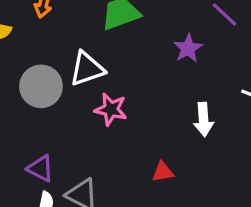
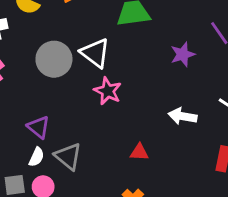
white triangle: (87, 69) -> (95, 53), turned 44
white arrow: (203, 119) -> (183, 116), turned 92

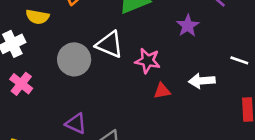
pink star: (108, 91) -> (148, 61), moved
red triangle: (139, 152) -> (162, 91), moved

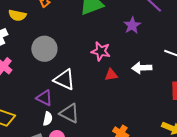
white triangle: (109, 44) -> (64, 80), moved

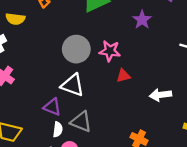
gray circle: (44, 49) -> (76, 49), moved
white arrow: (142, 68) -> (160, 95), moved

